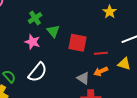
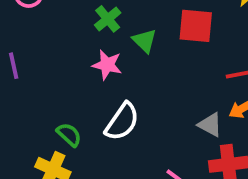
red square: (78, 43) -> (196, 26), moved

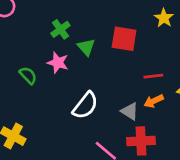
white semicircle: (122, 122) -> (85, 105), moved
green semicircle: (69, 135) -> (28, 75), moved

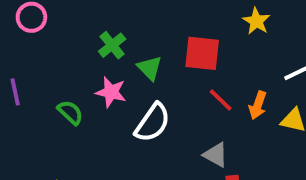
red line: (153, 76) -> (221, 100), moved, turned 54
orange arrow: (154, 101) -> (258, 105), moved, turned -42
white semicircle: (85, 105) -> (153, 123), moved

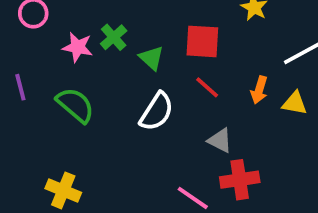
pink star: (111, 92) -> (78, 47), moved
red line: (221, 100) -> (207, 87), moved
green semicircle: (70, 112) -> (75, 105), size x1.5

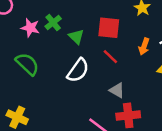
orange arrow: (259, 90) -> (144, 46), moved

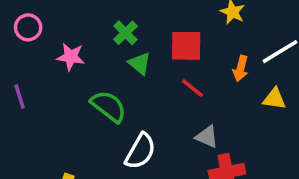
green cross: (53, 23) -> (125, 33), moved
green semicircle: (27, 64) -> (109, 106), moved
white semicircle: (78, 70) -> (140, 151), moved

